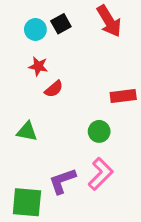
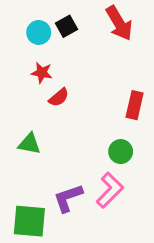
red rectangle: (123, 96) -> (135, 105), turned -70
green circle: (99, 131) -> (121, 152), moved

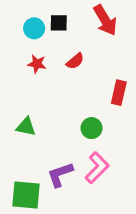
black square: (66, 26) -> (59, 23), turned 30
red semicircle: (59, 97) -> (75, 61), moved
green circle: (121, 152) -> (92, 128), moved

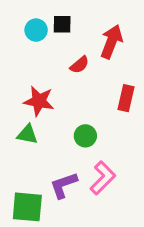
red arrow: (105, 20) -> (111, 42), moved, turned -128
red star: (37, 64) -> (39, 101), moved, size x1.5
green circle: (92, 128) -> (85, 136), moved

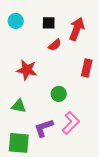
black square: (62, 24) -> (49, 23), moved
cyan circle: (36, 30) -> (16, 21), moved
green triangle: (27, 134) -> (19, 106), moved

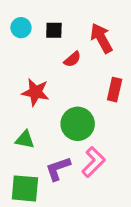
black square: (49, 23) -> (54, 30), moved
red arrow: (77, 29) -> (101, 38), turned -50
green circle: (59, 94) -> (78, 124), size x1.6

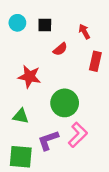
red arrow: (101, 38) -> (84, 32), size x0.6
red rectangle: (115, 90) -> (95, 61), moved

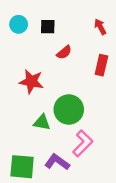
red arrow: (84, 32) -> (100, 27), moved
green triangle: (21, 116) -> (42, 122), moved
purple L-shape: (48, 140) -> (57, 162), moved, turned 55

